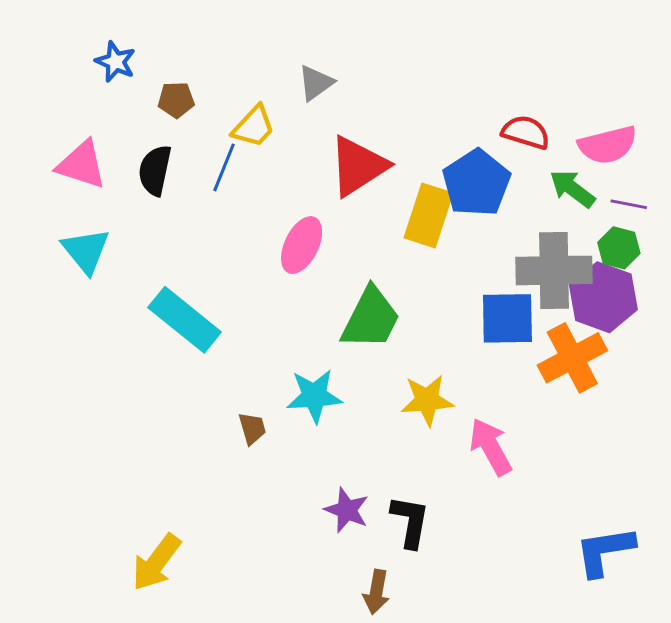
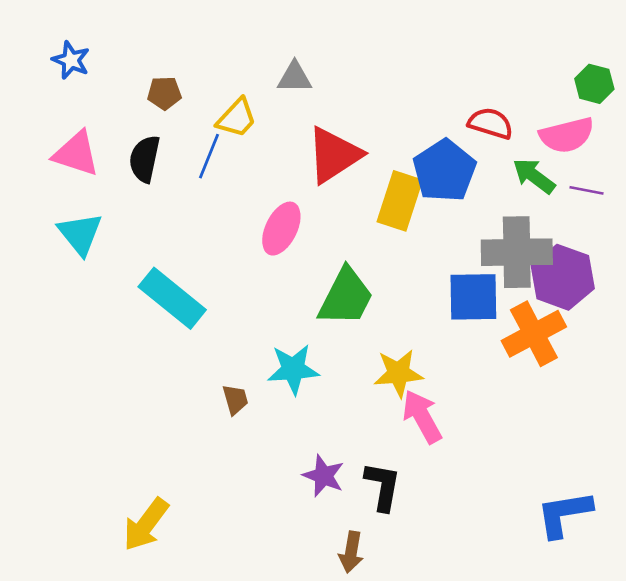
blue star: (115, 62) -> (71, 60), moved
gray triangle: (316, 83) -> (295, 77), turned 36
green hexagon: (619, 248) -> (594, 84), moved
pink arrow: (491, 447) -> (422, 417), moved

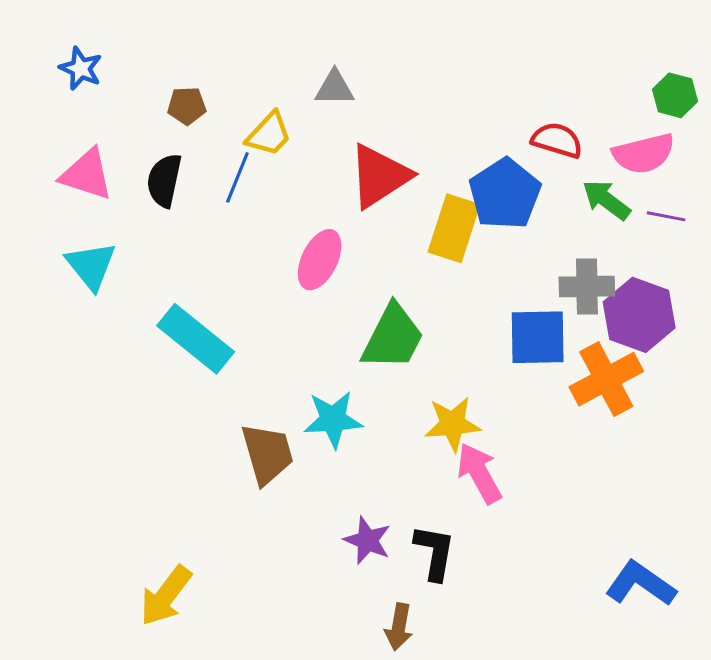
gray cross: (517, 252) -> (587, 286), size x0.7
brown trapezoid: (235, 399) -> (267, 454), size x1.8
blue L-shape: (564, 514) -> (641, 584), turned 44

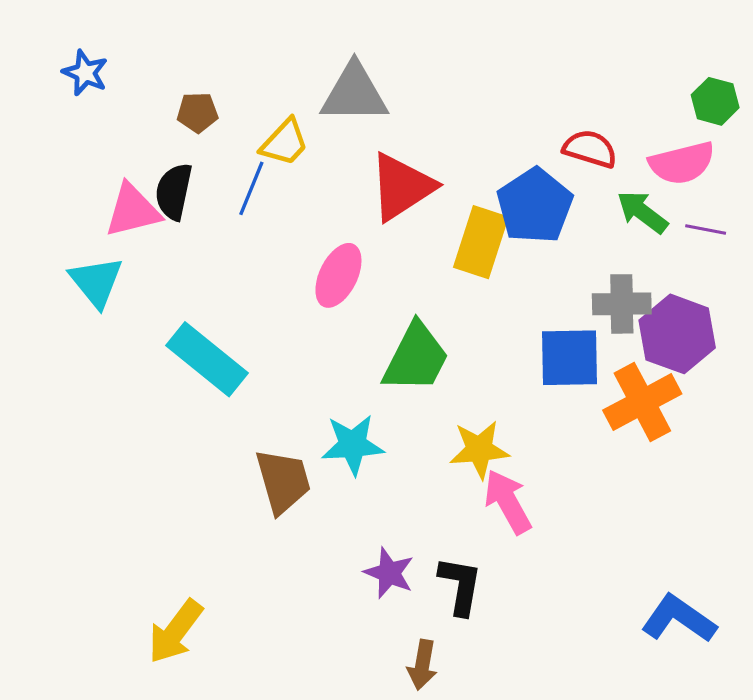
gray triangle: (335, 88) -> (354, 93), size x1.6
pink triangle: (87, 174) -> (133, 211), moved, turned -32

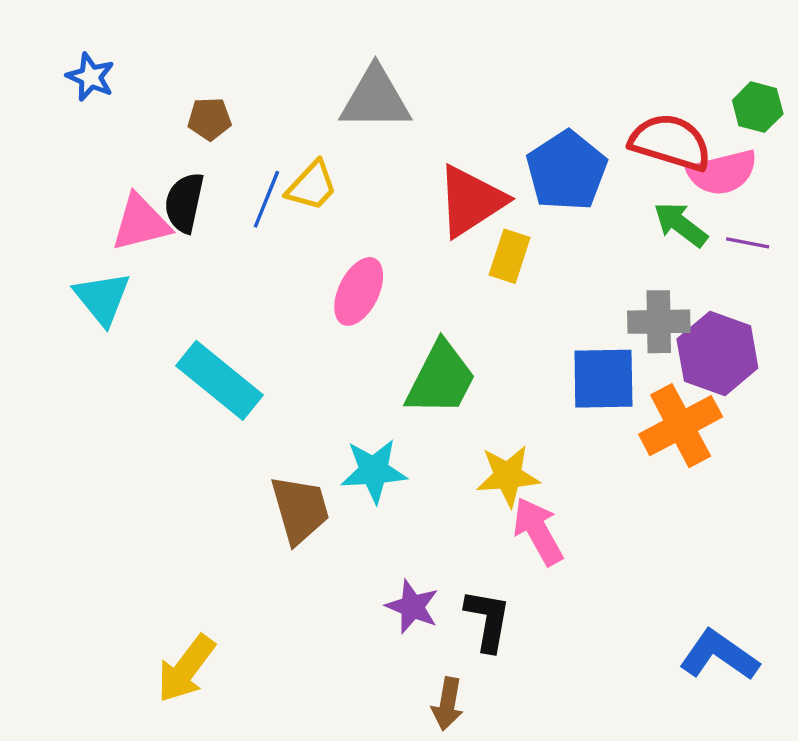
yellow trapezoid: (285, 142) -> (312, 186), moved
red semicircle: (590, 149) -> (671, 142), moved, size x1.4
red triangle: (402, 187) -> (471, 201), moved
blue pentagon: (535, 206) -> (567, 171), moved
yellow rectangle: (481, 242) -> (510, 256), size x0.7

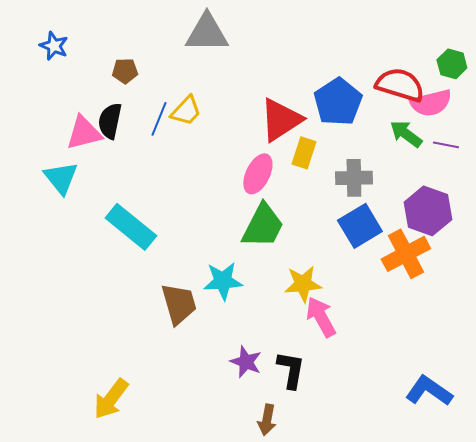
gray triangle: (375, 99) -> (207, 33), moved
pink ellipse: (359, 291) -> (258, 174), moved
gray cross: (659, 322) -> (354, 178), moved
blue square: (603, 379) -> (360, 226), turned -30

